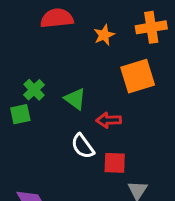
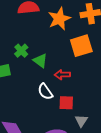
orange star: (104, 35) -> (59, 19), size x1.6
green cross: (34, 90) -> (21, 51), moved

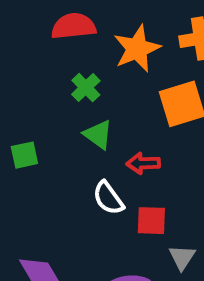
green cross: (21, 51) -> (86, 88), moved

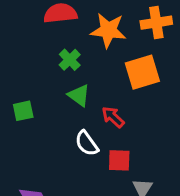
orange star: (137, 49) -> (108, 30), turned 30
red arrow: (143, 163) -> (113, 117), turned 45

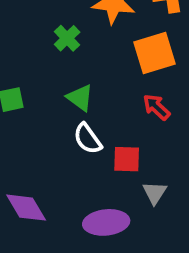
green triangle: (79, 95) -> (80, 98), moved
red arrow: (113, 117) -> (156, 107), moved

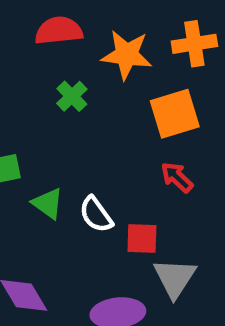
green triangle: (80, 98) -> (48, 204), moved
gray triangle: (155, 193) -> (175, 278), size x1.5

